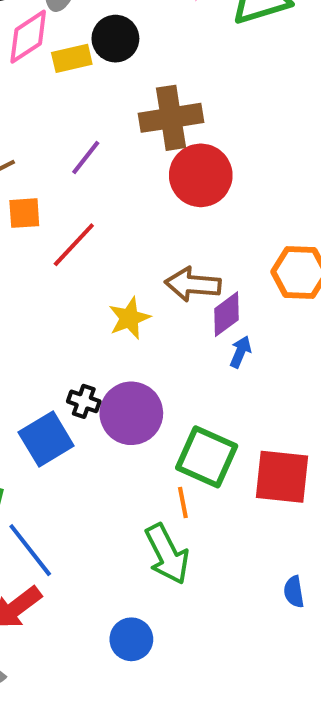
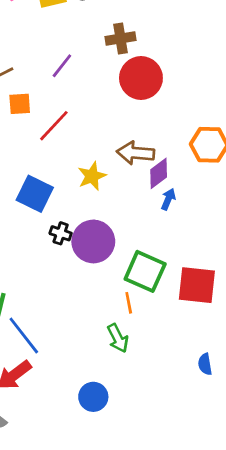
brown cross: (171, 118) -> (121, 38), size x0.7
blue square: (46, 439) -> (35, 194), moved, turned -33
green arrow: (167, 554) -> (118, 338), size x0.7

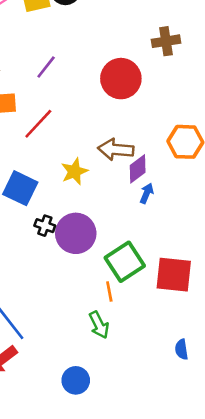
brown cross: (121, 38) -> (166, 41), moved
green square: (145, 271) -> (125, 262), turned 33

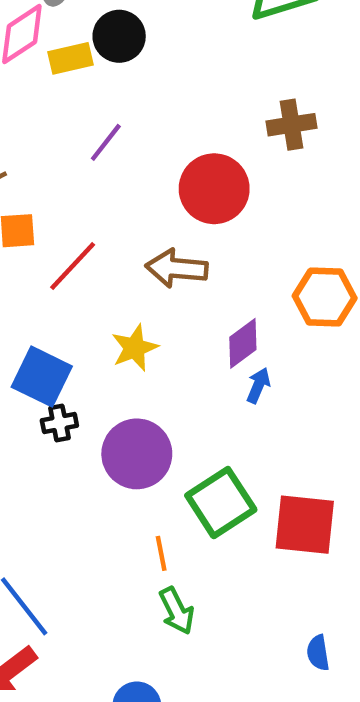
purple line: (46, 67) -> (106, 142), moved
brown arrow: (116, 150) -> (177, 268), moved
black cross: (45, 226) -> (59, 423), moved, turned -30
orange line: (109, 291) -> (161, 553), moved

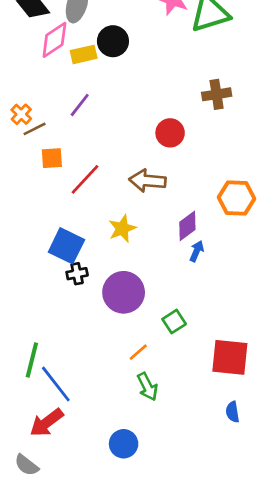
purple line: (106, 142) -> (80, 105), moved
red circle: (214, 189) -> (170, 133), size x0.7
green square: (221, 503) -> (174, 322), size x0.6
red square: (305, 525) -> (230, 357), moved
orange line: (161, 553) -> (138, 352), turned 60

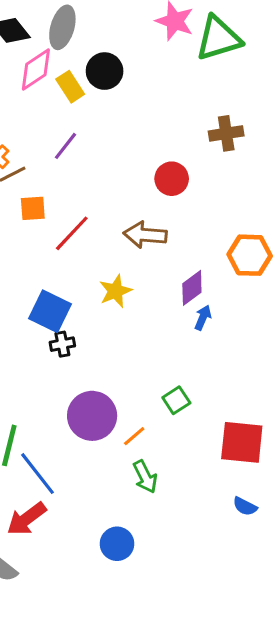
yellow rectangle: (84, 54) -> (70, 87), turned 70
purple circle: (124, 292) -> (92, 416), moved
blue semicircle: (233, 412) -> (245, 506), turned -54

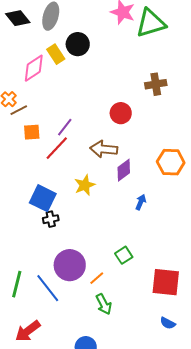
pink diamond: (36, 69) -> (34, 68), moved
purple line: (66, 146) -> (65, 127), moved
purple diamond: (192, 288) -> (124, 170), moved
blue line: (37, 474) -> (48, 288), moved

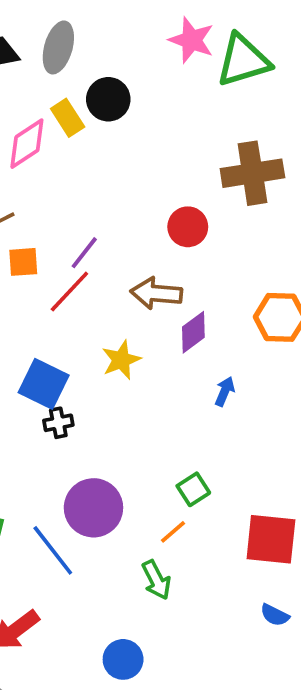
brown cross: (156, 84) -> (252, 173), size x1.5
orange line: (97, 278) -> (173, 532), moved

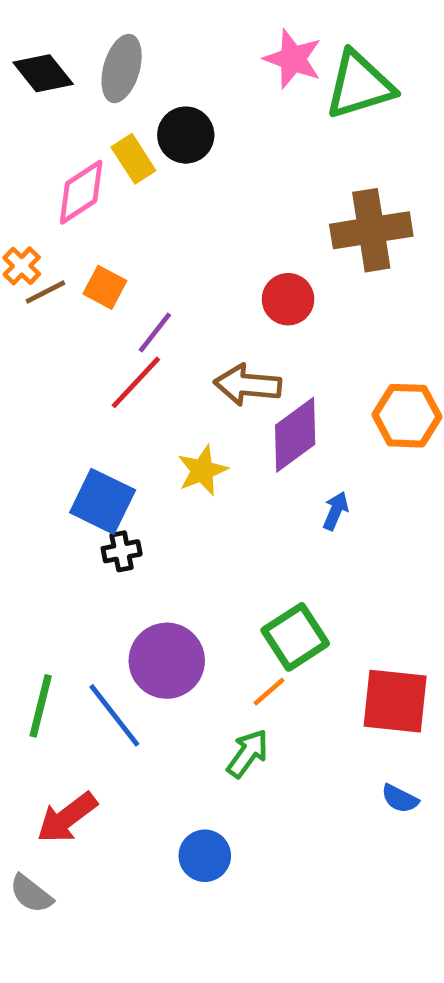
orange square: (23, 262) -> (105, 287), moved, turned 32
purple diamond: (193, 332) -> (295, 435), size x1.4
green square: (193, 489) -> (295, 637), size x1.5
green arrow: (156, 580) -> (248, 753), turned -117

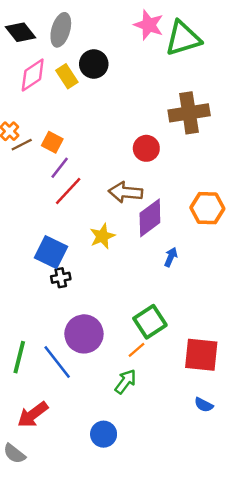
pink diamond: (81, 192) -> (33, 75), moved
purple line: (155, 332) -> (60, 168), moved

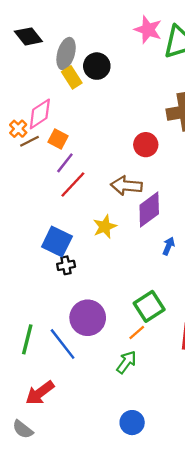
gray ellipse: (61, 30) -> (66, 54), moved
pink diamond: (33, 75) -> (40, 114), moved
blue circle: (104, 434) -> (132, 423), moved

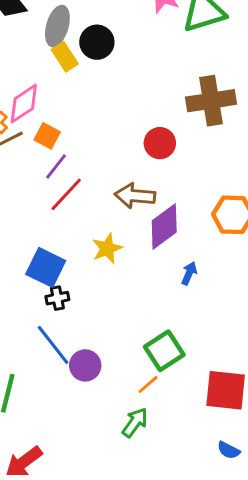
purple circle: (88, 318) -> (85, 365), size x0.7
blue line: (63, 344) -> (53, 345), moved

